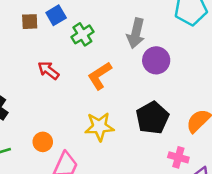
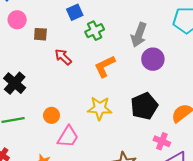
brown square: (30, 22) -> (40, 34), moved

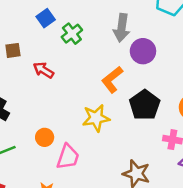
orange L-shape: (105, 66) -> (112, 80), moved

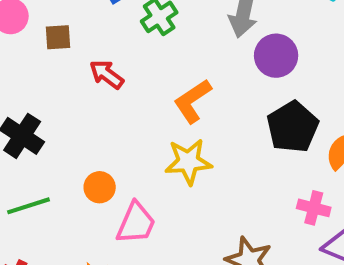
orange L-shape: (112, 80) -> (193, 101), moved
black pentagon: (145, 105) -> (293, 127), moved

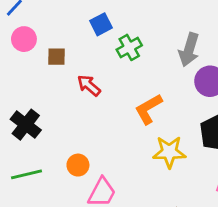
yellow star: (188, 162) -> (169, 152), moved

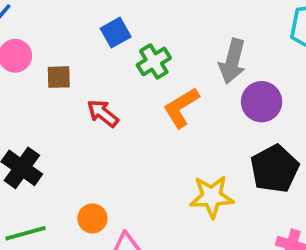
orange L-shape: (148, 109) -> (181, 108), moved

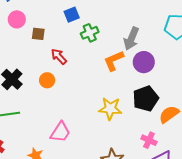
orange L-shape: (181, 108) -> (114, 61), moved
orange circle: (92, 218) -> (47, 80), moved

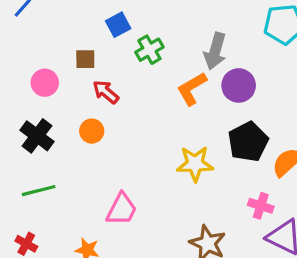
pink circle: (17, 19) -> (45, 83), moved
brown square: (38, 34) -> (85, 59), moved

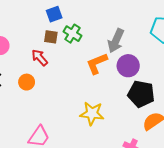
green cross: (149, 50) -> (72, 34), turned -36
brown square: (85, 59) -> (51, 37), moved
black pentagon: (248, 142) -> (141, 94), moved, turned 30

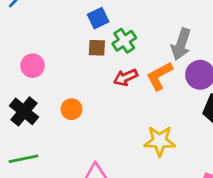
green cross: (72, 34) -> (124, 41), turned 30
red arrow: (40, 57) -> (126, 77), moved, turned -66

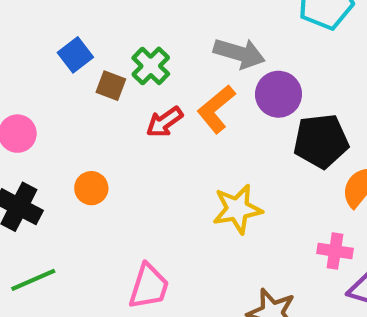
blue square: (98, 18) -> (75, 55), moved
gray arrow: (181, 44) -> (239, 53), turned -80
brown square: (97, 48) -> (111, 86), turned 30

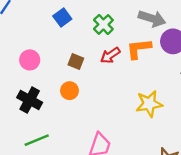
brown square: (111, 86) -> (76, 61), moved
orange L-shape: (216, 109) -> (139, 49), turned 32

